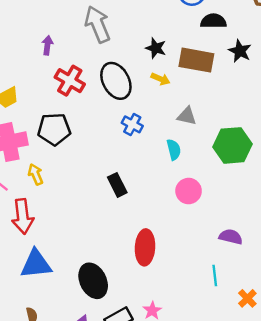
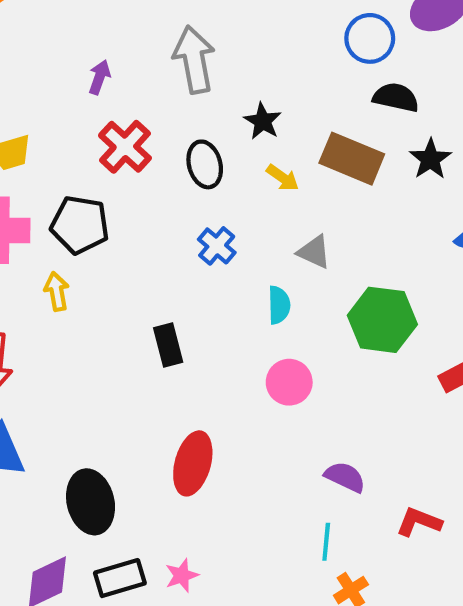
black star: (156, 48) -> (263, 121), moved
black ellipse: (116, 81) -> (205, 164), size x0.7
yellow arrow: (36, 174) -> (57, 291), moved
cyan line: (215, 276) -> (326, 542), moved

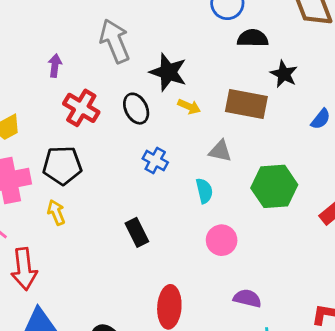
black star: (263, 121) -> (168, 72), size x1.5
brown rectangle: (352, 159) -> (246, 104), moved
purple semicircle: (345, 477) -> (247, 298), moved

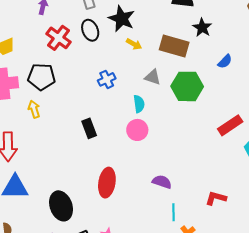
black ellipse: (136, 109) -> (90, 30), moved
blue cross: (155, 160) -> (107, 79), turned 30
green hexagon: (274, 186) -> (187, 86), moved
pink circle: (222, 240) -> (137, 130), moved

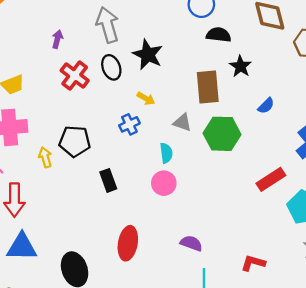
yellow arrow: (134, 44) -> (146, 98), moved
brown rectangle: (174, 46) -> (208, 87), turned 68
black pentagon: (41, 77) -> (75, 141), moved

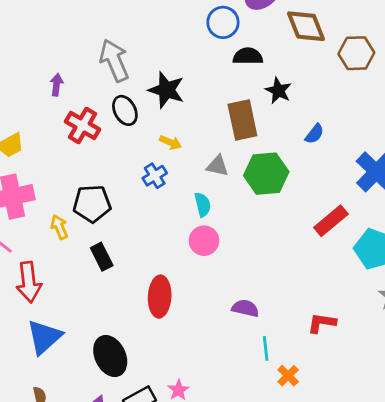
black rectangle: (108, 180) -> (102, 257), moved
red ellipse: (128, 243) -> (160, 297), moved
blue triangle: (22, 247) -> (44, 337), turned -36

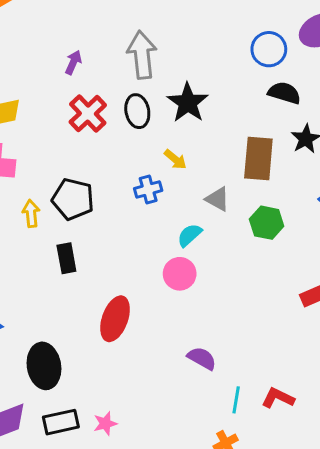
green hexagon: (266, 174) -> (267, 223), size x0.7
cyan semicircle: (203, 205) -> (190, 235), turned -135
cyan line: (266, 348) -> (236, 400), moved

